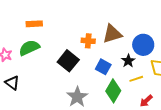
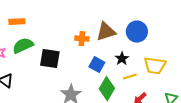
orange rectangle: (34, 24) -> (17, 22), moved
blue circle: (143, 45) -> (137, 32), moved
black square: (68, 61) -> (50, 59), moved, turned -30

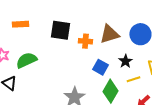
green semicircle: (23, 46) -> (26, 60), moved
black square: (50, 59) -> (60, 30), moved

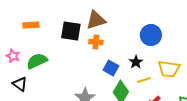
brown triangle: (109, 34) -> (96, 20), moved

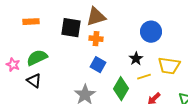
pink star: (13, 56) -> (13, 65), moved
blue square: (111, 68) -> (98, 65), moved
black triangle: (20, 84) -> (34, 81), moved

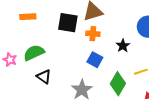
black star: (136, 59) -> (123, 46), moved
black triangle: (34, 81) -> (44, 77), moved

